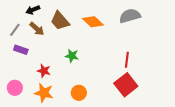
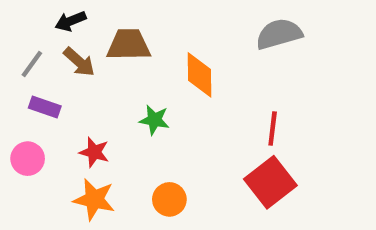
brown trapezoid: (60, 21) -> (129, 45), turned 130
orange diamond: (93, 22) -> (199, 75), moved, turned 45
pink circle: (15, 88) -> (28, 159), moved

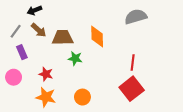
brown trapezoid: (129, 45) -> (63, 38), moved
purple rectangle: (45, 107) -> (22, 52), turned 48

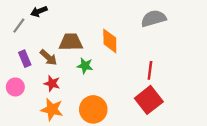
brown arrow: (39, 30) -> (48, 57), moved
gray line: (16, 31) -> (19, 26), moved
orange circle: (82, 97) -> (93, 109), size x1.5

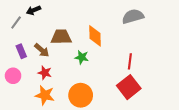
green star: (85, 66) -> (82, 57), moved

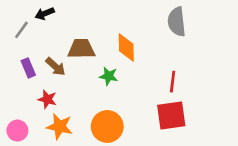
gray semicircle: (133, 16) -> (177, 22), turned -80
red star: (45, 73) -> (47, 99), moved
pink circle: (13, 76) -> (17, 131), moved
red square: (129, 87) -> (171, 116), turned 30

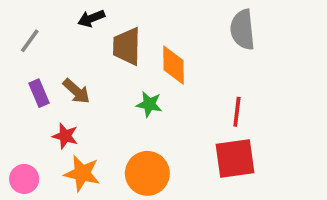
black arrow: (45, 14) -> (91, 18), moved
brown trapezoid: (81, 49) -> (127, 46), moved, turned -88

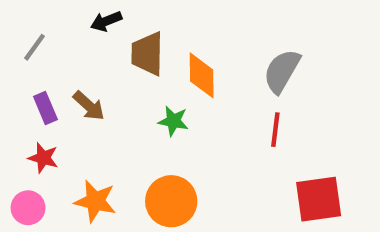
gray semicircle: (243, 30) -> (282, 71), moved, turned 36
red star: (65, 136) -> (43, 158), moved
red square: (235, 158) -> (319, 199), moved

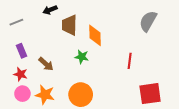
gray line: (35, 47) -> (16, 22), turned 32
gray semicircle: (282, 71) -> (148, 21), moved
brown arrow: (89, 106) -> (46, 64), moved
pink circle: (28, 208) -> (22, 94), moved

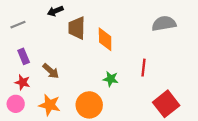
gray semicircle: (148, 21) -> (164, 23), turned 50
green star: (82, 57) -> (111, 79), moved
pink circle: (22, 94) -> (16, 104), moved
red square: (150, 94) -> (166, 104), turned -30

